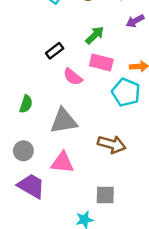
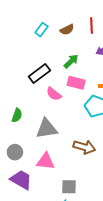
black rectangle: (55, 51) -> (39, 74), size x1.5
gray square: (105, 195) -> (69, 187), moved

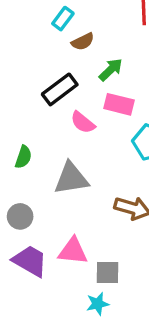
brown semicircle: (67, 30) -> (83, 42), moved
pink triangle: (46, 161) -> (73, 251), moved

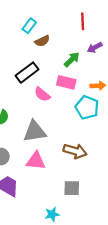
green arrow: (111, 70) -> (72, 59), moved
pink triangle: (73, 251) -> (36, 161), moved
gray square: (107, 273) -> (72, 188), moved

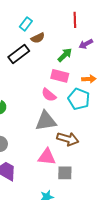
black rectangle: (27, 73) -> (19, 54), moved
pink semicircle: (42, 94) -> (49, 95), moved
gray triangle: (35, 131) -> (46, 121), moved
pink triangle: (36, 161) -> (47, 157), moved

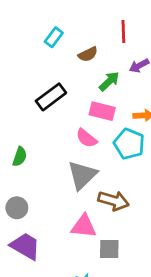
brown semicircle: (38, 38) -> (88, 54), moved
black rectangle: (19, 54) -> (51, 97), moved
gray triangle: (46, 121) -> (82, 175), turned -35

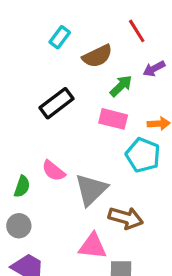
red line: (123, 32) -> (137, 31), turned -30
brown semicircle: (88, 54) -> (97, 56), size x1.4
pink semicircle: (86, 138) -> (53, 171), moved
green semicircle: (20, 157) -> (22, 186), moved

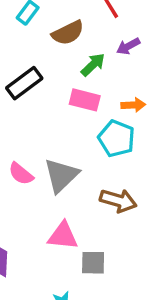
pink semicircle: (53, 171) -> (21, 174), moved
brown arrow: (126, 218) -> (118, 201), moved

